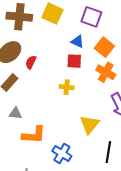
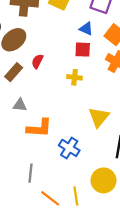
red semicircle: (31, 62) -> (37, 61), moved

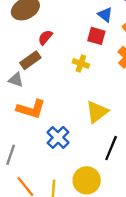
brown rectangle: (14, 72) -> (30, 60), moved

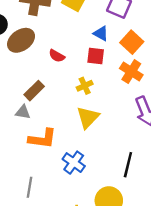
red semicircle: (45, 37) -> (57, 56), moved, turned -91
yellow cross: (81, 64) -> (85, 86), turned -35
yellow triangle: (97, 112) -> (88, 117), moved

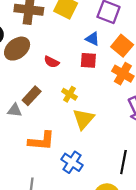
yellow cross: (85, 86) -> (69, 94), moved, turned -32
gray triangle: (23, 112) -> (15, 110), moved

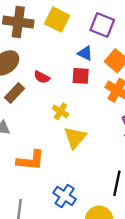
brown rectangle: (32, 96) -> (14, 93), moved
blue cross: (72, 162) -> (65, 196), moved

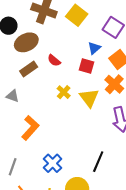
blue triangle: (85, 53) -> (94, 48), turned 40
yellow triangle: (75, 138) -> (89, 98), moved, turned -30
orange L-shape: (31, 160) -> (30, 128), turned -65

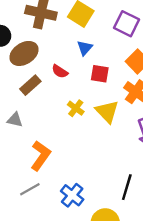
blue triangle: (94, 48) -> (85, 48), moved
gray line: (13, 167) -> (30, 189), moved, turned 48

